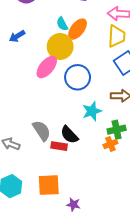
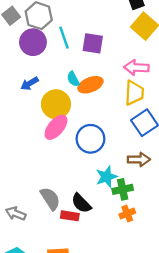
orange ellipse: (78, 29) -> (90, 85), turned 30
blue arrow: (17, 36) -> (30, 84), moved
yellow circle: (60, 46) -> (56, 104), moved
green cross: (117, 130) -> (123, 189), moved

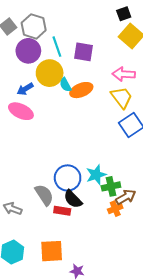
yellow trapezoid: (134, 93) -> (122, 97), turned -40
yellow circle: (56, 104) -> (50, 73), moved
pink ellipse: (56, 127) -> (21, 111), moved, turned 75
blue circle: (90, 139) -> (68, 178), moved
brown arrow: (139, 159) -> (126, 197), moved, turned -30

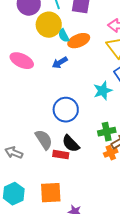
blue arrow: (25, 89) -> (60, 63), moved
cyan star: (96, 175) -> (103, 91), moved
blue circle: (68, 178) -> (66, 110), moved

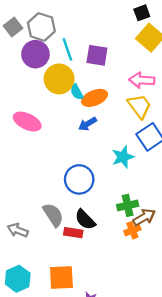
blue arrow: (60, 63) -> (87, 124), moved

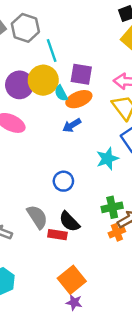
purple circle: (35, 54) -> (19, 85), moved
purple square: (97, 55) -> (81, 74), moved
blue circle: (79, 179) -> (63, 181), size x0.7
orange square: (61, 278) -> (72, 280), moved, turned -36

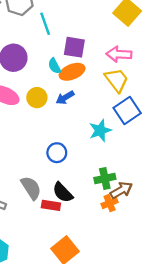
yellow circle: (43, 80) -> (37, 98), moved, size x0.7

